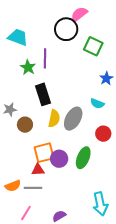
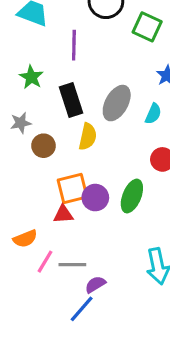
green star: (28, 67) -> (31, 77), moved
cyan semicircle: (97, 103) -> (153, 114), turned -88
gray ellipse: (73, 119) -> (117, 103), moved
gray line: (33, 188) -> (72, 265), moved
pink line: (26, 213) -> (45, 262), moved

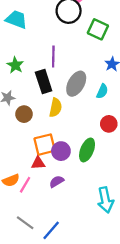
purple line: (74, 45) -> (53, 56), moved
pink line: (45, 262) -> (25, 185), moved
gray line: (72, 265) -> (25, 223), moved, turned 36
purple semicircle: (95, 284) -> (57, 181), moved

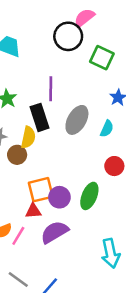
yellow semicircle: (56, 108) -> (28, 137), moved
purple semicircle: (57, 181) -> (54, 232), size x1.6

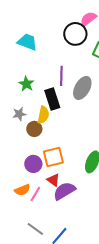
gray ellipse: (77, 120) -> (82, 88), moved
purple circle: (59, 197) -> (33, 164), moved
red triangle: (33, 211) -> (53, 180), moved, turned 40

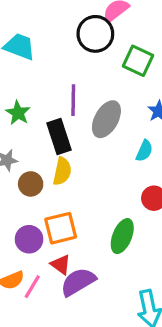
yellow semicircle: (43, 115) -> (62, 171), moved

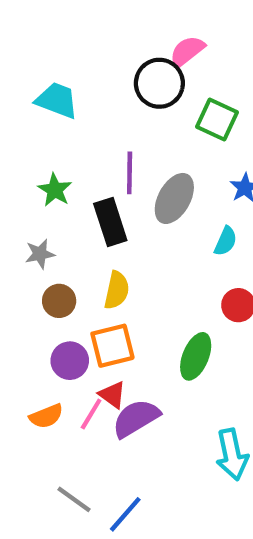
yellow semicircle: (62, 171) -> (117, 290), moved
brown circle: (31, 184) -> (59, 301), moved
pink line: (32, 287) -> (91, 414), moved

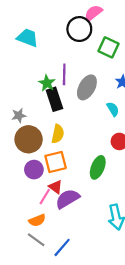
green star: (55, 190) -> (47, 83), moved
cyan semicircle: (226, 241) -> (113, 109), turned -56
brown circle: (59, 301) -> (29, 139), size x1.6
orange semicircle: (46, 416) -> (37, 220), moved

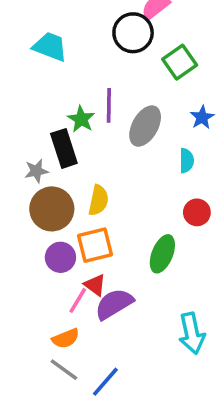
green square: (109, 47) -> (180, 62), turned 30
black rectangle: (54, 99) -> (64, 148), moved
cyan semicircle: (113, 109) -> (187, 161), turned 32

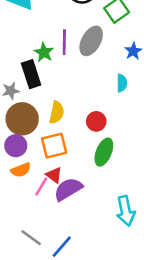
gray ellipse: (145, 126) -> (91, 41), moved
red circle: (197, 212) -> (96, 121), moved
purple circle: (60, 257) -> (16, 146), moved
orange semicircle: (66, 338) -> (21, 170), moved

